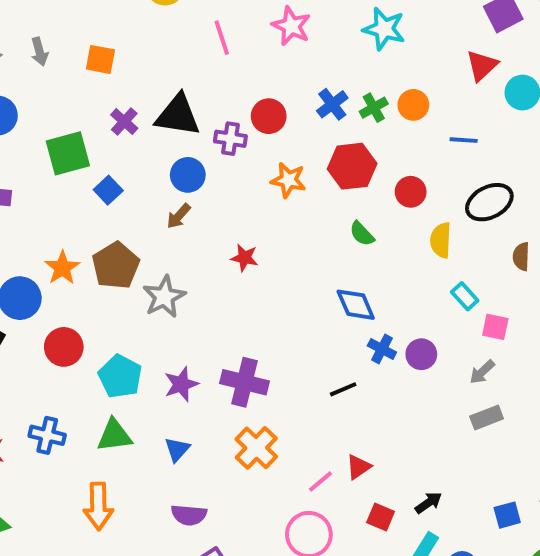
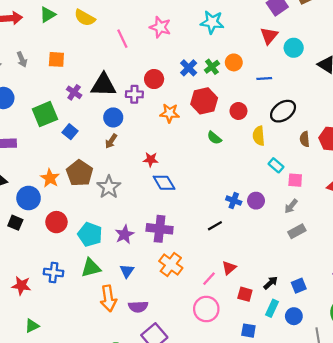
blue diamond: (356, 305) -> (164, 183), moved
orange arrow: (98, 506) -> (108, 298), moved
blue square: (507, 515) -> (299, 286), moved

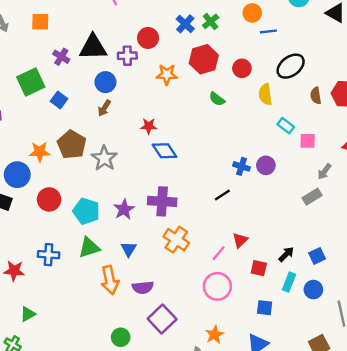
orange circle: (234, 62) -> (252, 13), moved
orange star: (50, 178) -> (40, 152), turned -30
gray arrow: (291, 206) -> (324, 172), moved

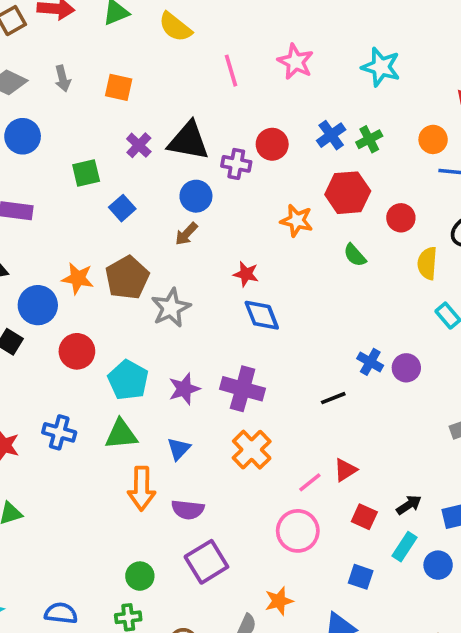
orange star: (167, 74) -> (297, 221), moved
green square: (31, 82) -> (86, 173), size x0.7

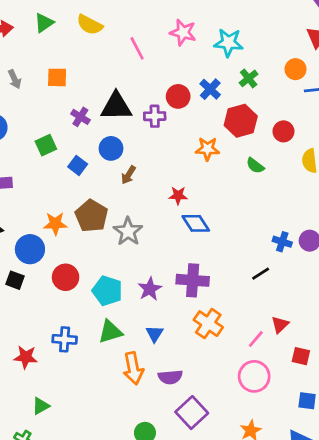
cyan star: (381, 67) -> (228, 43), moved
blue cross: (331, 135) -> (210, 89), moved
blue circle: (196, 196) -> (111, 148), moved

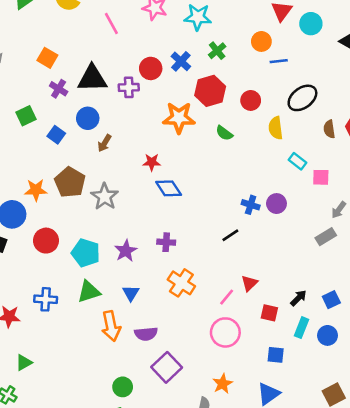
orange square: (57, 77) -> (47, 58), moved, turned 30
orange star: (207, 149) -> (179, 118), size x1.4
purple cross: (193, 280) -> (166, 242), size x0.6

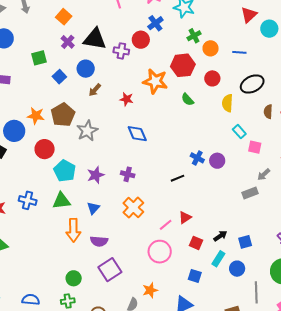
orange circle: (261, 41) -> (211, 48), moved
blue cross: (181, 61) -> (155, 23), moved
red star: (152, 162) -> (126, 99), moved
red circle: (46, 241) -> (45, 149), moved

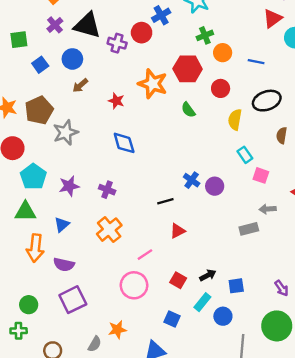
gray arrow: (264, 175) -> (268, 209), turned 32
red triangle: (185, 218) -> (178, 231), moved

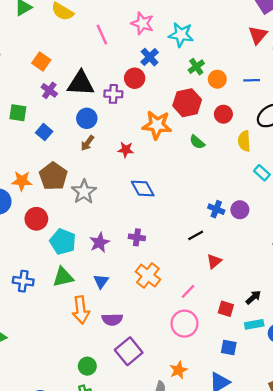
green square: (19, 40) -> (18, 113), turned 30
blue circle: (72, 59) -> (87, 118), moved
cyan rectangle: (202, 302) -> (254, 324), turned 54

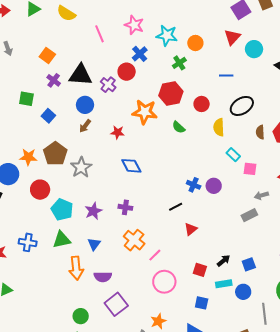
orange circle: (217, 79) -> (195, 43), moved
purple cross: (113, 94) -> (108, 85), turned 35
pink line: (188, 291) -> (155, 255), moved

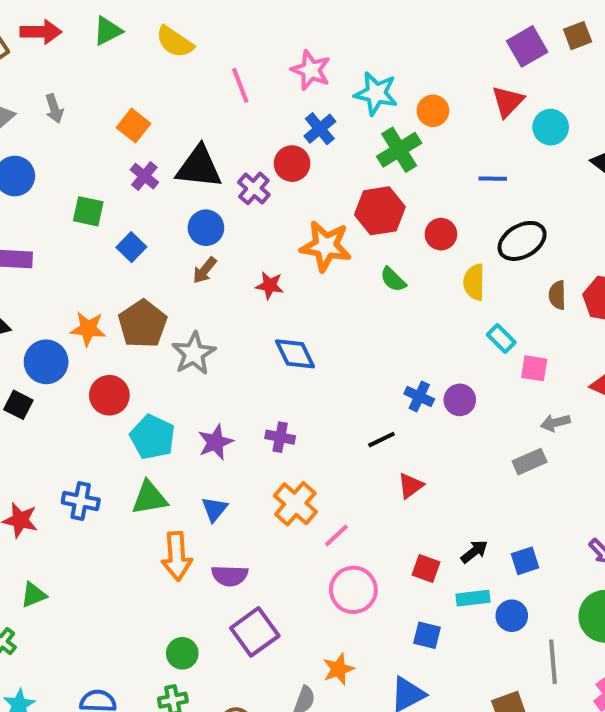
green cross: (179, 63) -> (399, 150), size x1.5

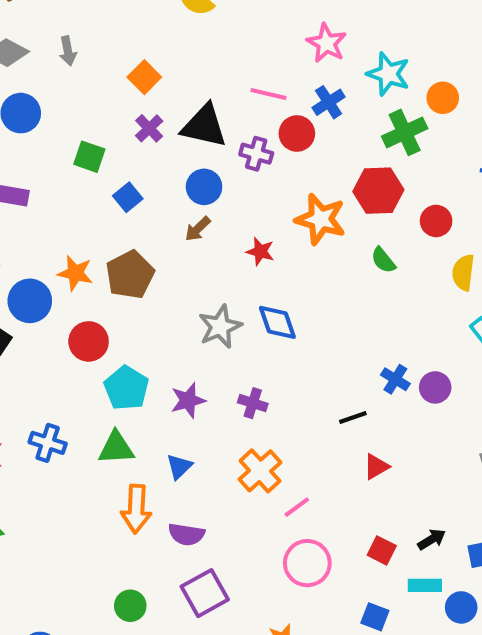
pink line: (240, 85) -> (268, 94), moved, turned -63
purple cross: (254, 188) -> (256, 154), turned -32
gray star: (194, 353) -> (220, 327), moved

